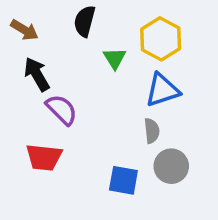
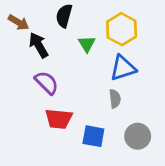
black arrow: (37, 74) -> (39, 45), moved
red trapezoid: (44, 157) -> (59, 119), moved
gray circle: (171, 166) -> (138, 136), moved

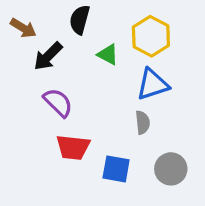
green triangle: (87, 44) -> (108, 54), turned -30
black arrow: (39, 45) -> (48, 56), turned -105

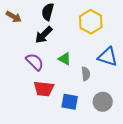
green triangle: (108, 54) -> (65, 59), moved
black arrow: (48, 56) -> (44, 35), moved
blue triangle: (153, 84) -> (108, 57), moved, turned 35

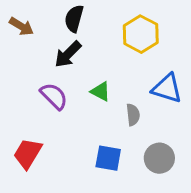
red trapezoid: (44, 89) -> (28, 153), moved, turned 115

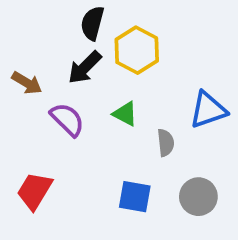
brown arrow: (21, 26) -> (27, 83), moved
yellow hexagon: (141, 34) -> (137, 50), moved
blue triangle: (167, 88) -> (208, 110), turned -36

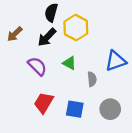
brown arrow: (27, 83) -> (15, 34), moved, turned 105
red trapezoid: (35, 191) -> (44, 103), moved

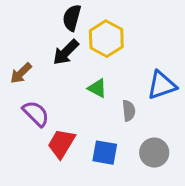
brown arrow: (15, 34) -> (21, 73), moved
purple semicircle: (37, 66) -> (36, 114), moved

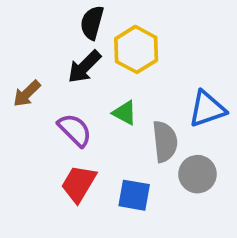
gray semicircle: (129, 111) -> (165, 142), size x1.5
purple semicircle: (36, 114) -> (75, 130), moved
gray circle: (154, 153) -> (197, 174), moved

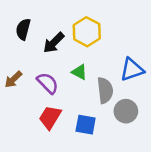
black semicircle: (92, 23) -> (23, 29), moved
brown arrow: (27, 94) -> (13, 79), moved

